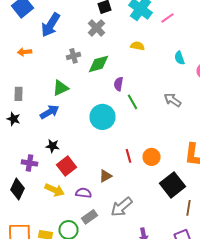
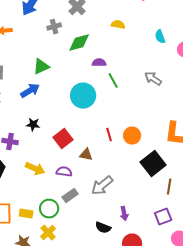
gray cross: (74, 56) -> (54, 27), moved
purple semicircle: (118, 84) -> (99, 63), turned 80
red square: (66, 166) -> (63, 139), moved
brown triangle: (106, 176) -> (86, 155), turned 40

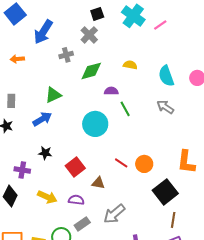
yellow semicircle: (118, 25) -> (130, 65), moved
cyan semicircle: (160, 37) -> (166, 76), moved, size x1.5
red line: (109, 135) -> (121, 163), turned -40
brown line: (169, 187) -> (173, 220), moved

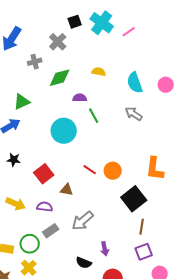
black square: (97, 14) -> (75, 22), moved

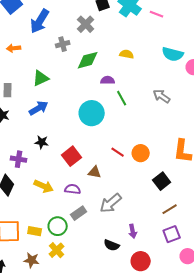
pink line: (129, 32) -> (157, 14), turned 56
cyan semicircle: (135, 83) -> (173, 54), moved, turned -55
green triangle: (22, 102) -> (41, 78), moved
black square: (134, 199) -> (162, 181), size x0.7
brown line: (142, 227) -> (170, 209), turned 49

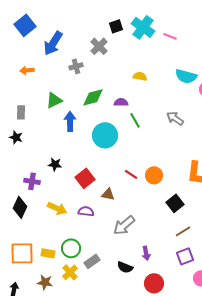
green diamond: (88, 60) -> (93, 97), moved
blue arrow: (39, 108) -> (70, 121), moved, turned -60
gray rectangle: (79, 213) -> (92, 261), moved

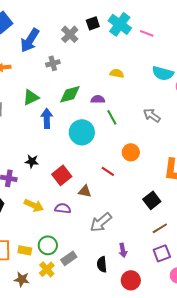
gray cross: (99, 46) -> (70, 34), moved
orange circle: (154, 175) -> (131, 152), moved
black semicircle: (125, 267) -> (102, 264), turned 63

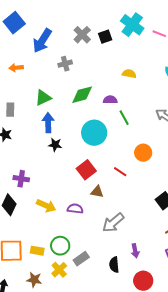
black square: (93, 23) -> (105, 37), moved
blue arrow: (47, 118) -> (48, 123), moved
black star: (32, 161) -> (55, 145), moved
red square: (62, 175) -> (86, 170), moved

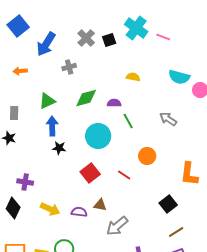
brown triangle: (97, 192) -> (100, 205), moved

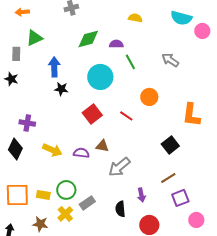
green triangle: (47, 101) -> (34, 38), moved
brown line: (176, 232) -> (168, 178), moved

